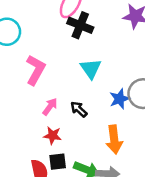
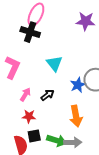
black cross: (80, 25) -> (30, 32), moved
black arrow: (79, 109) -> (47, 95), turned 104

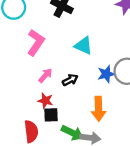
cyan triangle: (54, 63) -> (84, 46), turned -36
black square: (34, 136) -> (51, 115), moved

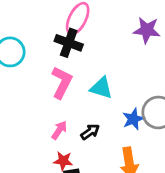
pink L-shape: (36, 42) -> (62, 82), moved

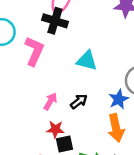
pink L-shape: (62, 82) -> (34, 51), moved
blue star: (133, 119) -> (119, 99), moved

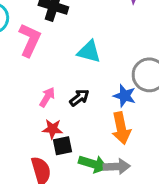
blue star: (119, 99) -> (125, 96), turned -30

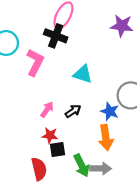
green arrow: (93, 164) -> (82, 165), turned 45

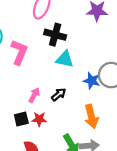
black cross: (56, 36) -> (55, 35), moved
blue star: (110, 111) -> (92, 81), moved
black square: (57, 149) -> (21, 119), moved

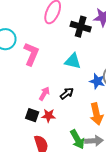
black cross: (55, 35) -> (81, 27), moved
black square: (21, 119) -> (32, 115), turned 32

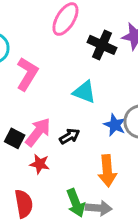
pink arrow: (44, 94) -> (38, 132), size x1.5
black square: (32, 115) -> (15, 138), moved

